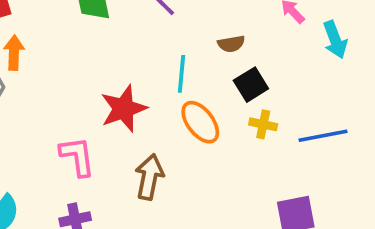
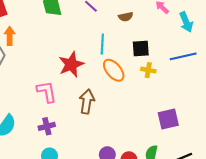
brown semicircle: (231, 44) -> (126, 17), moved
black square: (251, 85) -> (141, 48), turned 30
blue line: (323, 136) -> (183, 56), moved

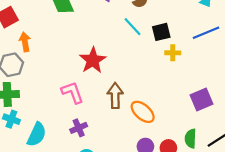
cyan line: (102, 44) -> (133, 27), moved, turned -36
orange ellipse: (114, 70) -> (143, 112), moved

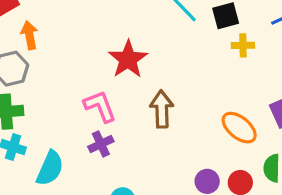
orange ellipse: (143, 112) -> (239, 128), moved
purple cross: (79, 128) -> (101, 144), moved

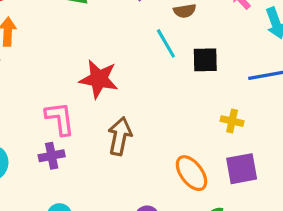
yellow cross: (243, 45) -> (232, 121), moved
red star: (128, 59) -> (99, 79), turned 30

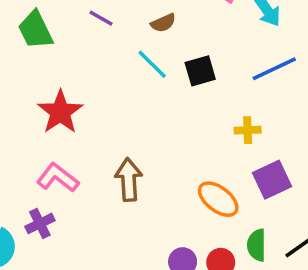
red star: (99, 79) -> (60, 112), moved, turned -30
pink L-shape: (60, 119) -> (58, 178), turned -30
purple cross: (52, 156) -> (40, 223), moved

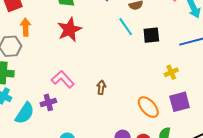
red star: (60, 112) -> (69, 30), moved
yellow cross: (248, 130) -> (171, 72), turned -32
brown arrow: (129, 180) -> (101, 87), size x0.6

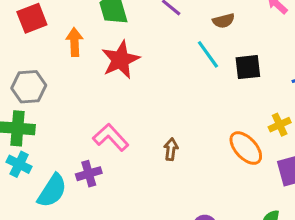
orange arrow: (26, 27) -> (74, 42), moved
orange ellipse: (148, 107) -> (246, 148), moved

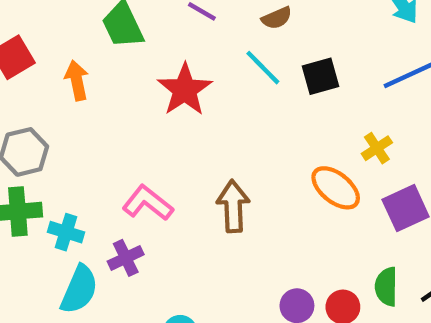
red star: (120, 60) -> (185, 90), moved
brown arrow: (171, 149) -> (233, 206), size x1.6
cyan cross: (19, 164) -> (66, 232), moved

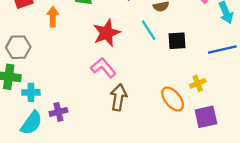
pink L-shape: (148, 203) -> (103, 68), moved
cyan cross: (66, 232) -> (31, 92), turned -30

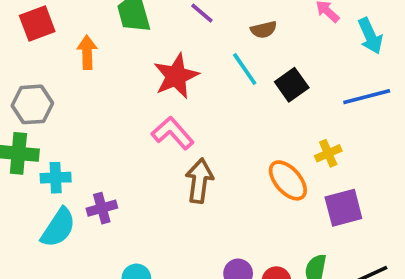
black square: (177, 41) -> (292, 85), turned -30

